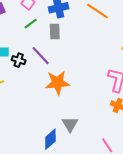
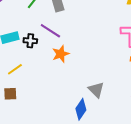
orange star: (58, 83) -> (61, 54), moved, size x0.7

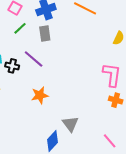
orange star: (61, 54) -> (40, 95), moved

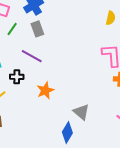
black cross: (12, 66) -> (17, 77), moved

